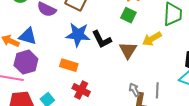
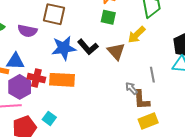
orange rectangle: (69, 65) -> (62, 80), size x1.4
red cross: (81, 90) -> (36, 78), moved
gray line: (157, 90) -> (152, 75), moved

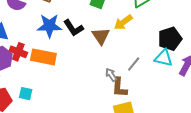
gray line: (152, 75) -> (134, 64), turned 42
cyan square: (49, 118) -> (26, 94), turned -32

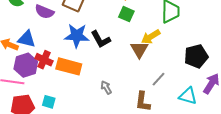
brown triangle: (101, 36) -> (139, 49), moved
cyan triangle: (164, 58) -> (188, 96), moved
gray arrow: (111, 75) -> (106, 88), moved

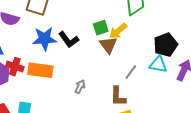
green square: (126, 14) -> (101, 28), moved, turned -35
gray arrow: (106, 88) -> (80, 87), turned 64
cyan triangle: (188, 96) -> (158, 65), moved

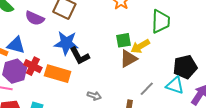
black L-shape: (69, 40) -> (80, 56), moved
brown triangle: (108, 45) -> (128, 59), turned 30
gray arrow: (80, 87) -> (94, 96), turned 72

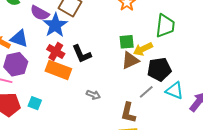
blue star: (66, 43) -> (55, 25), moved, turned 30
red cross: (33, 66) -> (56, 51), moved
black pentagon: (185, 67) -> (159, 69), moved

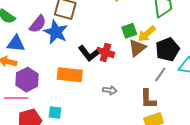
purple semicircle: (40, 13) -> (38, 24), turned -66
blue triangle: (19, 39) -> (16, 44), moved
red cross: (56, 51) -> (105, 52), moved

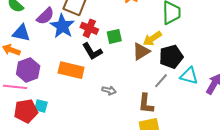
green square: (129, 31) -> (114, 36), moved
red cross: (105, 52) -> (89, 28), moved
cyan square: (55, 113) -> (41, 106), moved

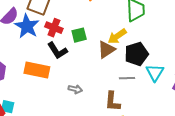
cyan triangle: (189, 76) -> (155, 73), turned 48
gray line: (161, 81) -> (127, 78), turned 49

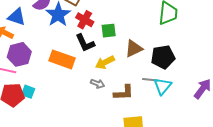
yellow arrow: (117, 36) -> (105, 62), moved
cyan triangle: (155, 73) -> (163, 86), moved
brown L-shape: (112, 101) -> (124, 93), moved, turned -105

